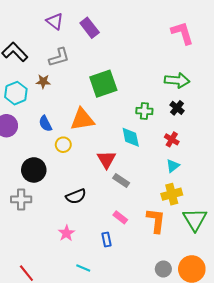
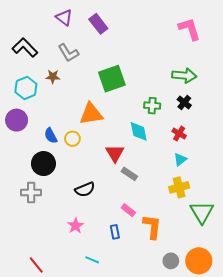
gray L-shape: (59, 57) -> (68, 53), turned 75
blue semicircle: (45, 124) -> (51, 136), moved
orange L-shape: (156, 221) -> (152, 227), moved

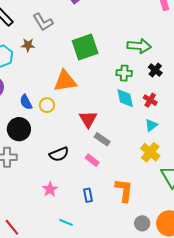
green arrow: (184, 76) -> (139, 46), moved
cyan diamond: (139, 131) -> (125, 98), moved
yellow cross: (179, 187) -> (150, 152), turned -36
pink rectangle: (128, 210) -> (92, 160), moved

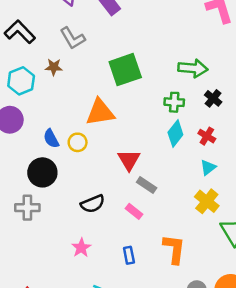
cyan diamond: (125, 98) -> (175, 134), turned 50

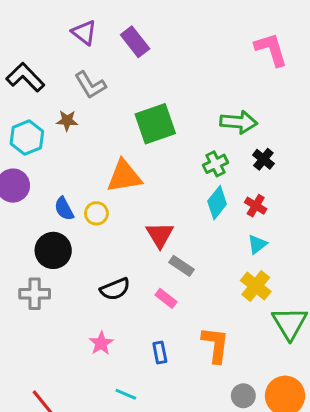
green cross: (174, 102) -> (215, 164), turned -30

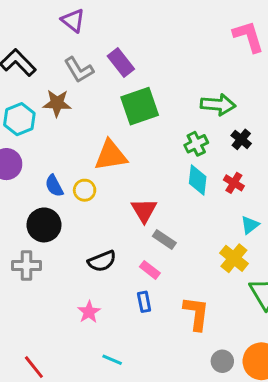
purple rectangle: (135, 42) -> (121, 63), moved
brown star: (67, 121) -> (57, 103), size x1.4
cyan diamond: (217, 203) -> (198, 180), turned -32
cyan triangle: (257, 244) -> (250, 225), moved
blue rectangle: (160, 352) -> (144, 302), moved

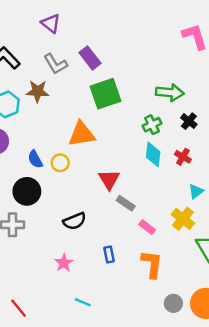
pink rectangle: (150, 270) -> (147, 227), moved

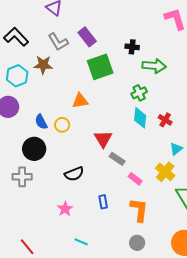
black cross: (189, 121) -> (132, 47), moved, turned -32
orange triangle: (82, 134) -> (80, 101), size x0.7
gray circle: (173, 303) -> (137, 243), moved

